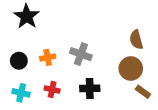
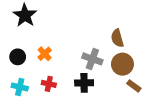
brown semicircle: (136, 40) -> (117, 38), moved
gray cross: (81, 54) -> (92, 59), moved
orange cross: (48, 57) -> (45, 54), turned -32

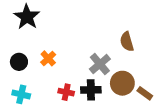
gray cross: (92, 59) -> (100, 64), turned 30
brown circle: (122, 64) -> (122, 83), moved
red cross: (49, 84) -> (66, 92), moved

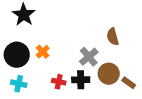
black circle: (19, 62) -> (17, 55), size x1.6

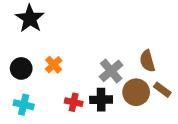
brown semicircle: (113, 37) -> (147, 61), moved
black circle: (17, 55) -> (21, 68), size x0.7
brown rectangle: (129, 83) -> (162, 90), moved

